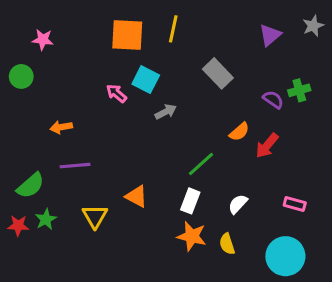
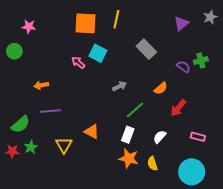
gray arrow: (166, 112) -> (119, 86), moved
red arrow: (267, 146) -> (178, 108), moved

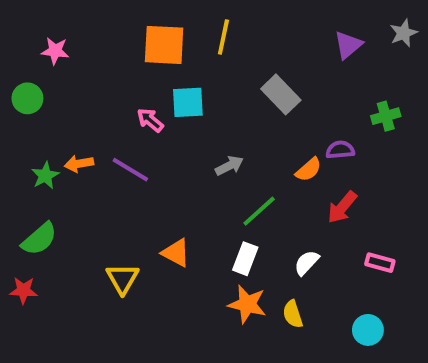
cyan square: (98, 53) -> (188, 102), turned -30
purple semicircle: (183, 67) -> (340, 150), moved, turned -40
purple line: (50, 111) -> (130, 170), moved, turned 36
green star: (31, 147) -> (45, 176), moved
cyan circle: (192, 172) -> (368, 330), size x0.6

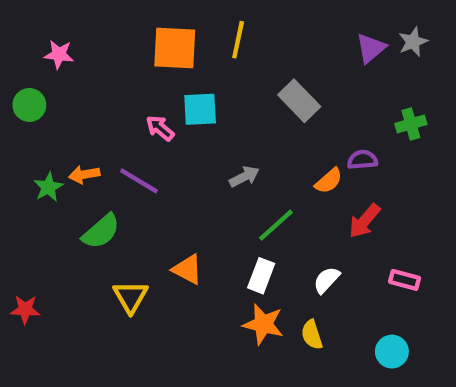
gray star: (404, 33) -> (413, 42), moved
green semicircle: (39, 239) -> (101, 231), moved

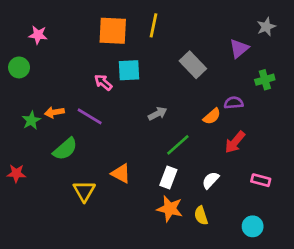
purple triangle: (371, 48) -> (239, 48), moved
red star: (25, 309) -> (16, 173), moved

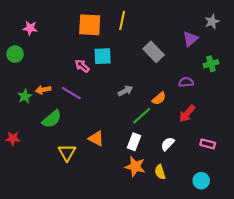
orange semicircle: (212, 116) -> (159, 98), moved

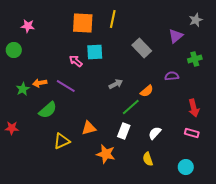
red arrow: (187, 114) -> (194, 108), moved, turned -54
orange triangle: (96, 138) -> (89, 128), turned -42
yellow triangle: (67, 153) -> (62, 141), turned 36
orange star: (135, 167) -> (106, 154), moved

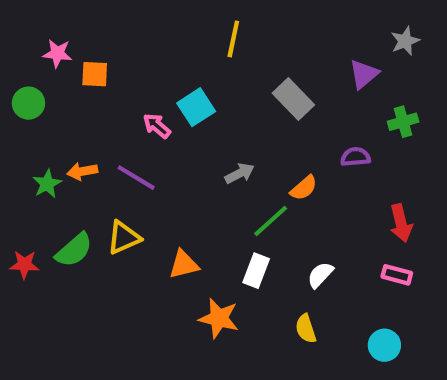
orange square: (83, 23) -> (95, 74), moved, size x0.6
cyan square: (95, 52) -> (196, 107), turned -30
green semicircle: (48, 110) -> (74, 250), moved
yellow triangle: (62, 141) -> (124, 238), moved

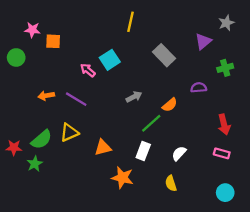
green star: (47, 184) -> (35, 164), moved
cyan circle: (384, 345) -> (225, 193), moved

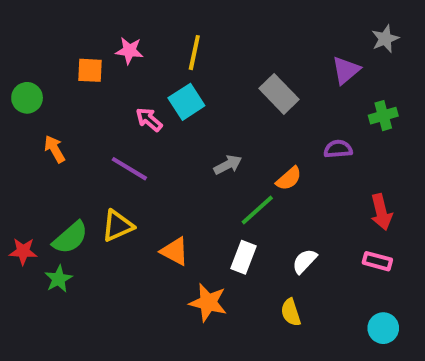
yellow line: (130, 22) -> (194, 53), moved
pink star: (32, 30) -> (129, 51), moved
orange arrow: (46, 96) -> (55, 149), moved, turned 70
orange triangle: (103, 148) -> (175, 251), turned 42

